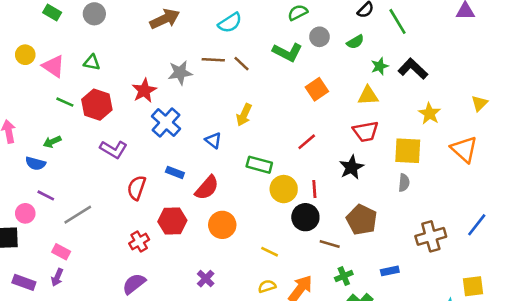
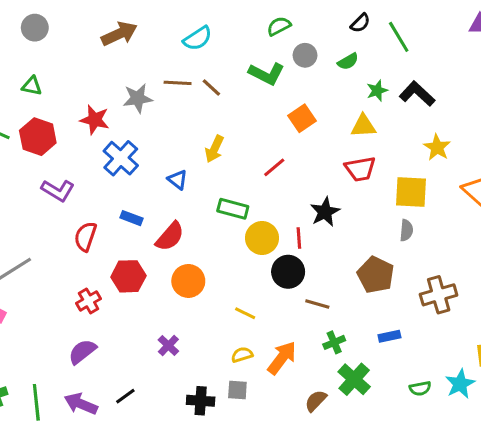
red star: (144, 91) -> (95, 120), turned -30
red line: (307, 142) -> (274, 167), moved
black star: (351, 167) -> (325, 212), moved
brown pentagon: (362, 220) -> (376, 275), moved

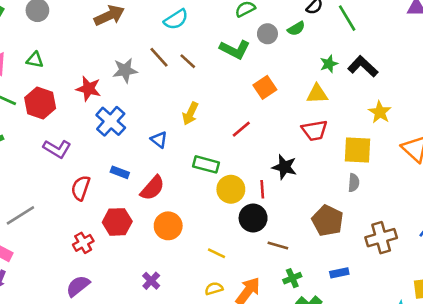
green semicircle: (348, 61) -> (296, 29), moved
brown line: (178, 83) -> (159, 57), turned 45
black star: (325, 212) -> (284, 167), turned -30

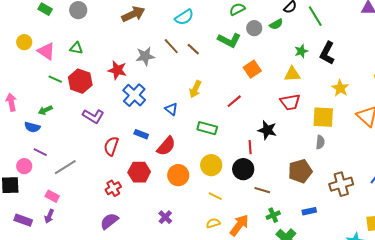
black L-shape: (363, 66) -> (327, 53), turned -105
yellow circle: (231, 189) -> (211, 165), moved
brown pentagon: (328, 221) -> (300, 171), turned 30

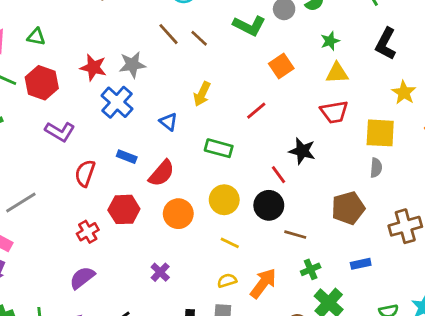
green star: (301, 51) -> (330, 41), moved
gray star: (145, 56) -> (132, 65), moved
red line: (250, 147) -> (279, 175), turned -32

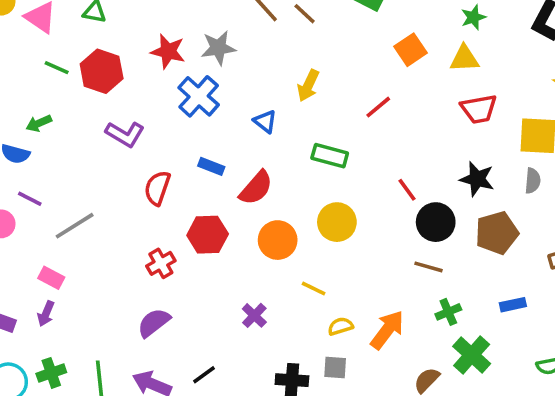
yellow triangle: (337, 73) -> (464, 59), moved
black star: (302, 151) -> (477, 179), moved
black circle: (269, 205) -> (436, 222), moved
yellow line: (230, 243) -> (314, 289), moved

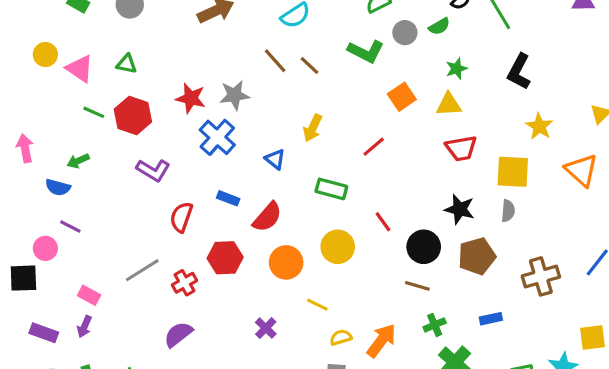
red line: (407, 190) -> (383, 222), moved
gray line: (75, 226) -> (142, 270), moved

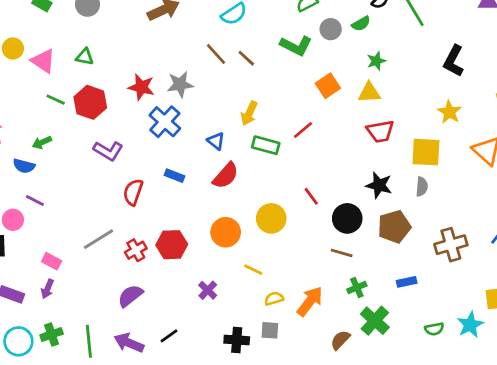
black L-shape: (519, 72) -> (454, 61), moved
green rectangle: (331, 189) -> (266, 145), moved
red semicircle: (267, 217) -> (226, 176), moved
red hexagon: (225, 258) -> (172, 245), moved

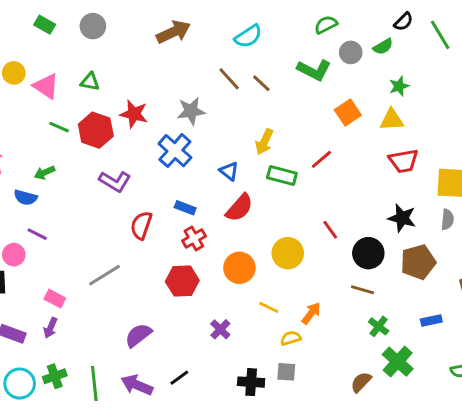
red star: (141, 87) -> (134, 114), moved
red cross: (136, 250) -> (194, 239), moved
green cross: (357, 287) -> (379, 326), turned -30
orange arrow: (310, 301) -> (311, 313), moved, size x0.7

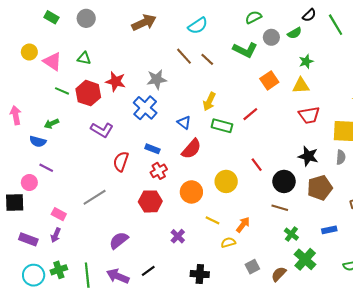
gray square: (286, 372) -> (252, 267), moved, turned -32

